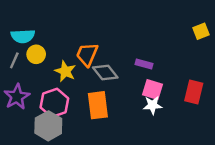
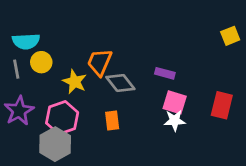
gray line: (14, 60) -> (16, 69), turned -35
orange rectangle: (98, 105) -> (112, 121), size x0.6

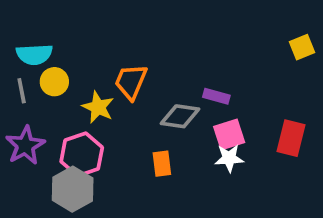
gray diamond: (120, 83) -> (180, 116), moved, turned -44
pink square: (175, 102) -> (229, 134), turned -35
orange rectangle: (112, 121) -> (162, 164), moved

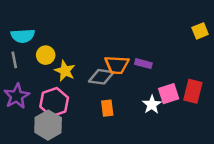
yellow circle: (54, 82) -> (46, 55), moved
orange trapezoid: (131, 82) -> (117, 65), moved, turned -110
gray diamond: (180, 116) -> (101, 77), moved
pink square: (229, 134) -> (169, 94), moved
white star: (229, 158) -> (152, 105), turned -30

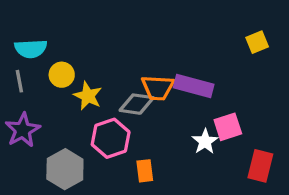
yellow square: (200, 31) -> (257, 42), moved
purple rectangle: (143, 64) -> (194, 86), size x1.6
red rectangle: (193, 91) -> (260, 166), moved
pink hexagon: (54, 102) -> (111, 138), moved
orange rectangle: (107, 108) -> (145, 171), moved

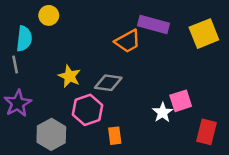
yellow square: (257, 42) -> (204, 34), size x1.6
cyan semicircle: (31, 49) -> (24, 39), turned -80
yellow circle: (62, 75) -> (49, 15), moved
purple rectangle: (194, 86) -> (153, 24), moved
orange trapezoid: (158, 88) -> (128, 41), moved, turned -32

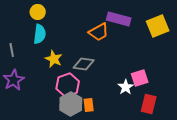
cyan semicircle: (24, 39) -> (40, 34), moved
red rectangle: (207, 132) -> (149, 104), moved
gray hexagon: (51, 134) -> (71, 104), moved

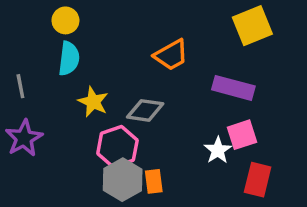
purple rectangle: (119, 19) -> (233, 88), moved
yellow square: (158, 26) -> (252, 26), moved

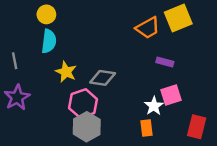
orange trapezoid: (171, 55) -> (148, 28), moved
purple rectangle: (233, 88) -> (165, 62), size x0.6
red rectangle: (258, 180) -> (197, 127), moved
orange rectangle: (154, 181) -> (147, 128), moved

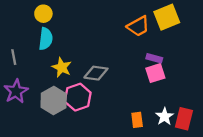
pink square: (171, 95) -> (155, 73), moved
white star: (154, 106) -> (165, 116), moved
gray hexagon: (87, 127) -> (54, 100), moved

